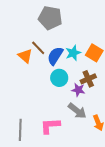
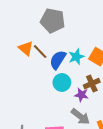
orange triangle: (25, 56) -> (26, 48), moved

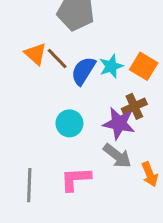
cyan circle: (62, 82) -> (69, 123), moved
purple star: (81, 95) -> (119, 123), size x1.5

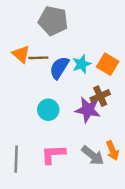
brown line: (57, 59) -> (38, 58), turned -48
gray arrow: (117, 156) -> (93, 155), moved

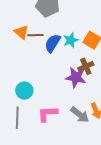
cyan circle: (48, 110) -> (24, 91), moved

